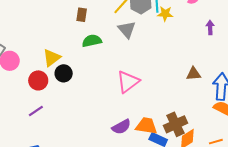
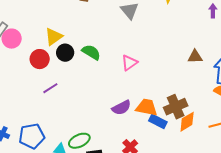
green semicircle: (92, 41) -> (91, 52), moved, turned 42
pink triangle: (128, 82) -> (129, 63), size x0.7
purple line: (36, 111) -> (50, 88), moved

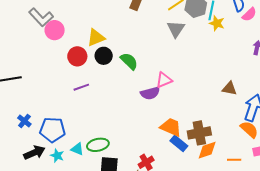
purple semicircle: (121, 108) -> (150, 93), moved

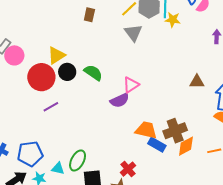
red circle: (77, 56) -> (41, 77), size x1.4
green ellipse: (98, 145) -> (78, 161), turned -40

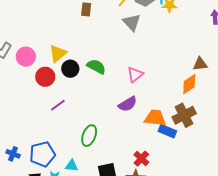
pink circle: (14, 55) -> (26, 57), moved
red circle: (41, 77) -> (45, 77), size x0.7
purple semicircle: (120, 100) -> (128, 104), moved
orange diamond: (186, 146) -> (189, 84), moved
green ellipse: (78, 161) -> (89, 136), moved

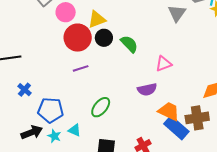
red circle: (45, 77) -> (78, 38), size x1.4
blue rectangle: (167, 131) -> (176, 128), size x1.4
blue cross: (13, 154) -> (24, 90), moved

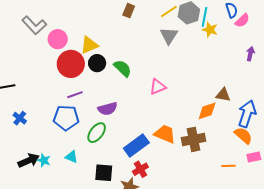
purple semicircle: (147, 89) -> (108, 109), moved
blue pentagon: (51, 110) -> (66, 118), moved
blue rectangle: (176, 128) -> (136, 146), moved, turned -75
cyan star: (54, 136) -> (44, 160), moved

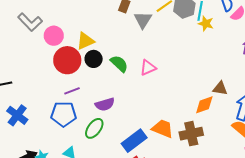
gray triangle: (169, 36) -> (143, 20), moved
pink triangle: (158, 87) -> (148, 68), moved
blue cross: (20, 118) -> (17, 115), size x1.5

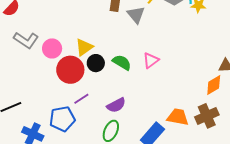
blue pentagon: (64, 114) -> (62, 119), moved

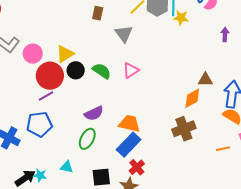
gray triangle: (136, 15) -> (124, 34), moved
purple line: (81, 99) -> (46, 96), moved
orange trapezoid: (178, 117) -> (130, 124), moved

